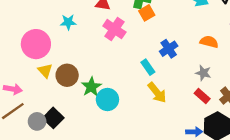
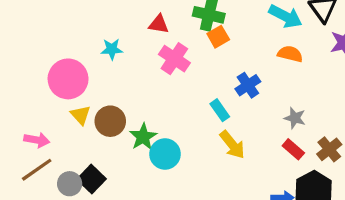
orange semicircle: (209, 42) -> (290, 54), moved

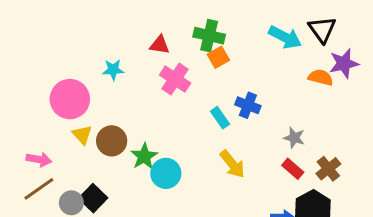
orange semicircle: (290, 54) -> (321, 77), moved
blue cross: (248, 85) -> (248, 105), turned -35
cyan rectangle: (220, 110) -> (220, 118), moved

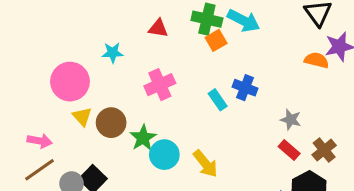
cyan arrow: (285, 37) -> (243, 21), moved
pink cross: (175, 79) -> (160, 85), moved, turned 32
yellow arrow: (232, 164) -> (205, 164), moved

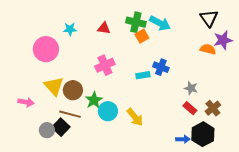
cyan star: (113, 53) -> (70, 29), moved
pink circle: (70, 82) -> (46, 49), moved
cyan rectangle: (218, 100) -> (143, 75), turned -64
yellow triangle: (82, 117) -> (54, 86), size x1.5
brown line: (40, 170) -> (70, 114), moved, turned 50

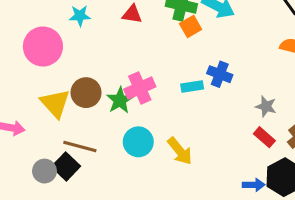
pink cross: (105, 65) -> (140, 88), moved
brown circle: (73, 90) -> (86, 93), moved
green star: (94, 100) -> (120, 100), moved

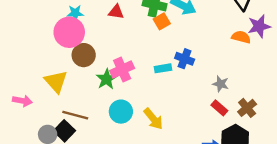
pink circle: (43, 46) -> (69, 32), moved
brown circle: (86, 93) -> (84, 55), moved

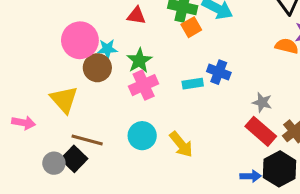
cyan star: (75, 13) -> (107, 49), moved
green star: (106, 79) -> (139, 60), moved
red rectangle: (219, 108) -> (261, 131), size x1.5

